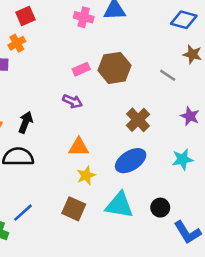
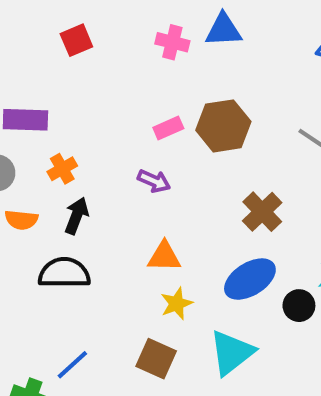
orange cross: (17, 43) -> (62, 169), moved
cyan triangle: (119, 205) -> (232, 353), turned -48
black circle: (160, 208) -> (299, 306), moved

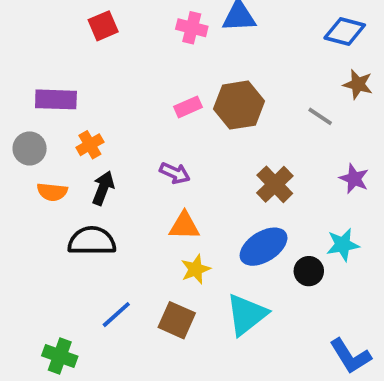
purple arrow: (154, 181) -> (175, 173), moved
blue line: (72, 365) -> (116, 315), moved

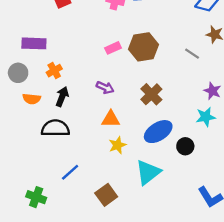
brown cross: (275, 184) -> (151, 94), moved
cyan star: (343, 245) -> (206, 117), moved
brown square: (177, 320) -> (106, 195), moved, turned 30

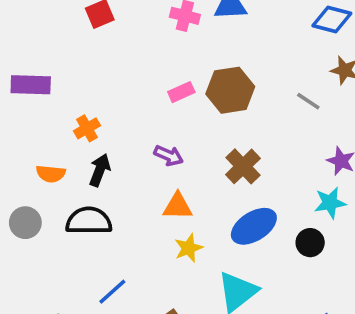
purple rectangle: (34, 43) -> (31, 85), moved
gray circle: (18, 73) -> (25, 223), moved
black circle: (185, 146) -> (310, 243), moved

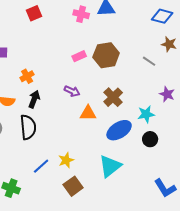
cyan star: (330, 203) -> (146, 114), moved
orange triangle: (178, 206) -> (88, 113), moved
black semicircle: (89, 221) -> (28, 127), turned 85
yellow star: (189, 248) -> (66, 160), moved

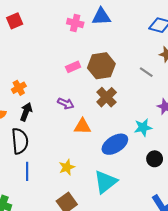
red square: (34, 13) -> (15, 21), moved
brown cross: (113, 97) -> (107, 97), moved
black circle: (150, 139) -> (155, 159), moved
yellow star: (66, 160) -> (67, 167), moved
blue line: (41, 166) -> (27, 171), moved, turned -48

